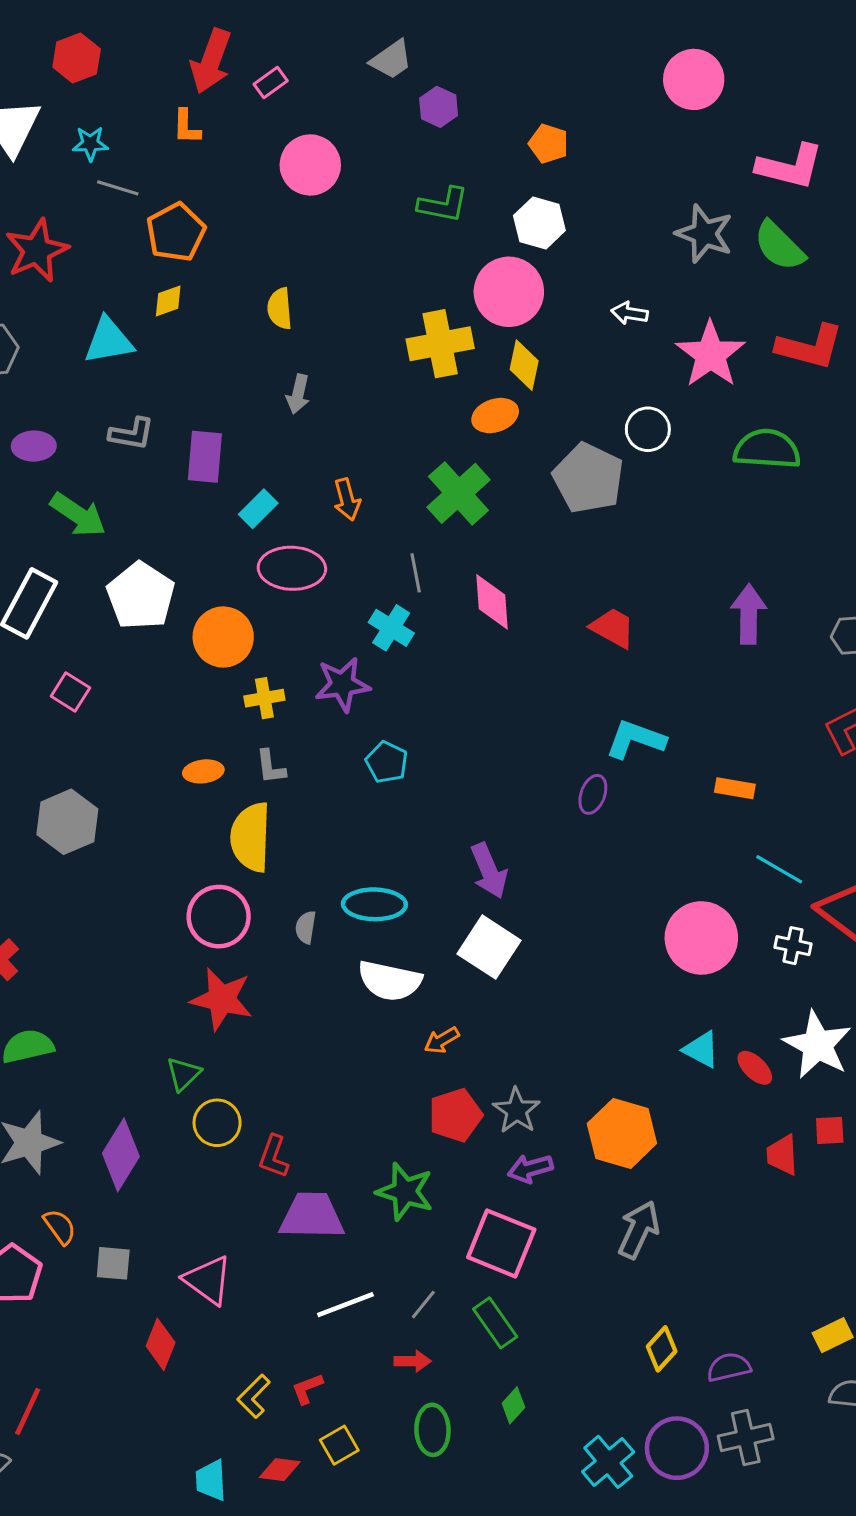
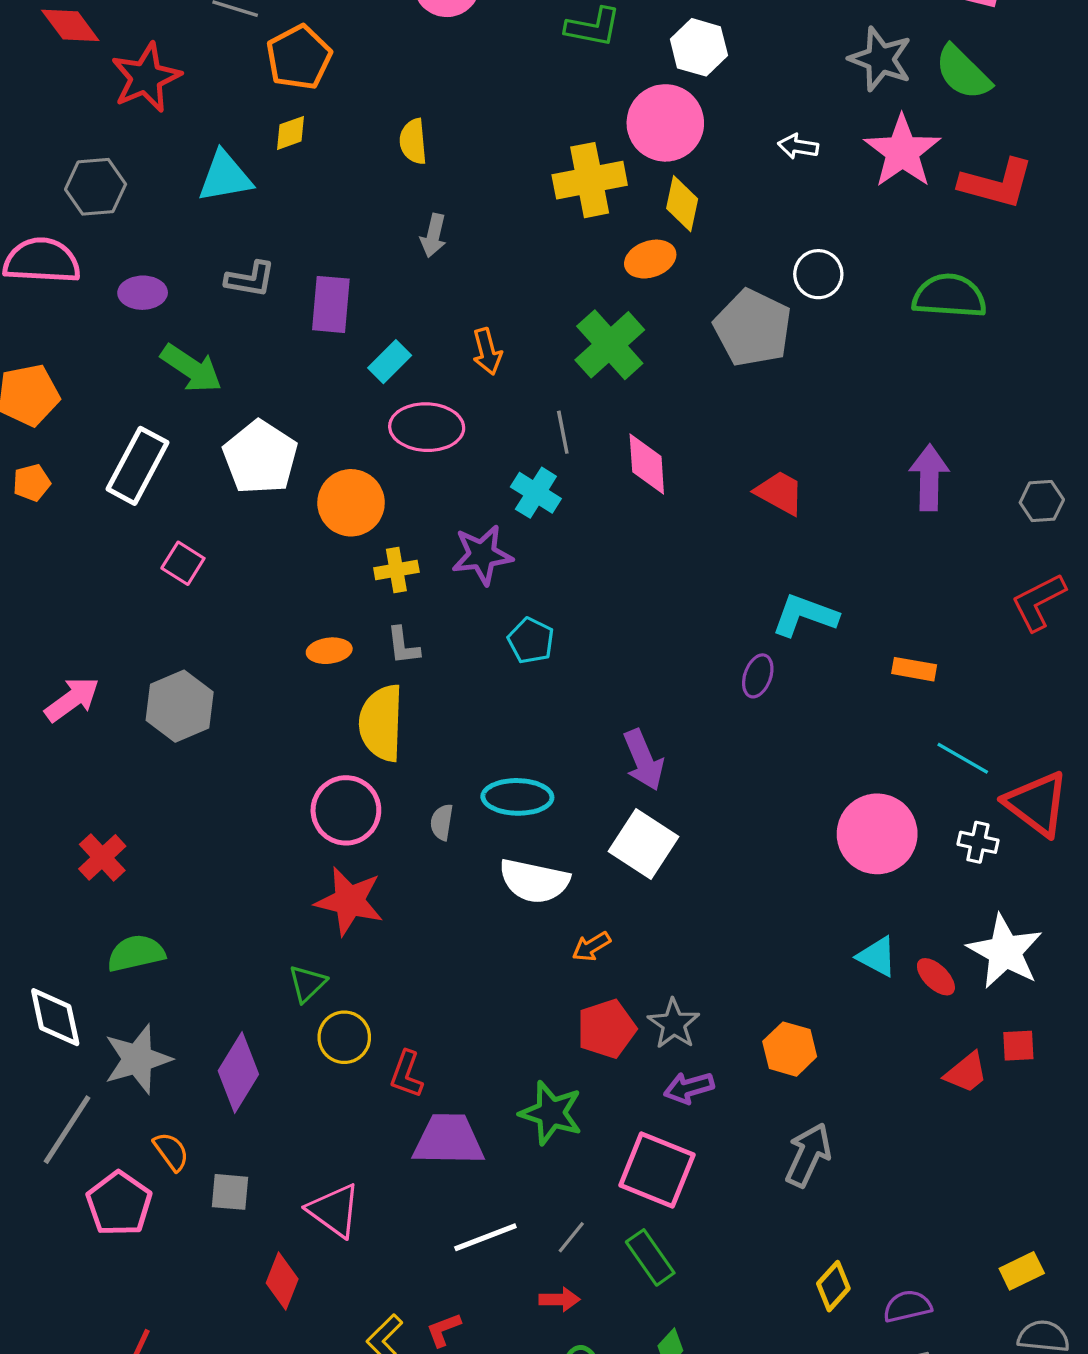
pink star: (710, 354) -> (902, 151), moved
orange hexagon: (622, 1133) -> (790, 1049), size x0.7
red trapezoid: (782, 1155) -> (966, 1073), turned -126

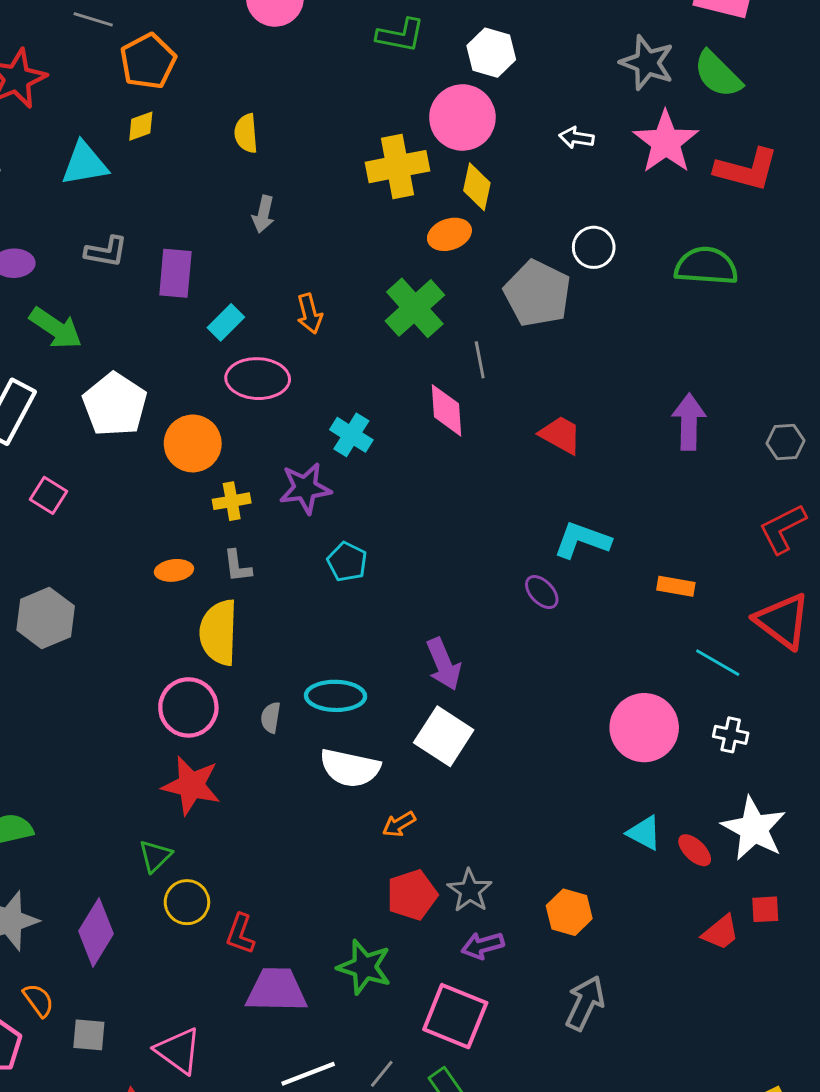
gray line: (563, 432) -> (480, 360), moved
purple ellipse: (758, 676) -> (542, 592), turned -63
red triangle: (1037, 804) -> (783, 621), moved

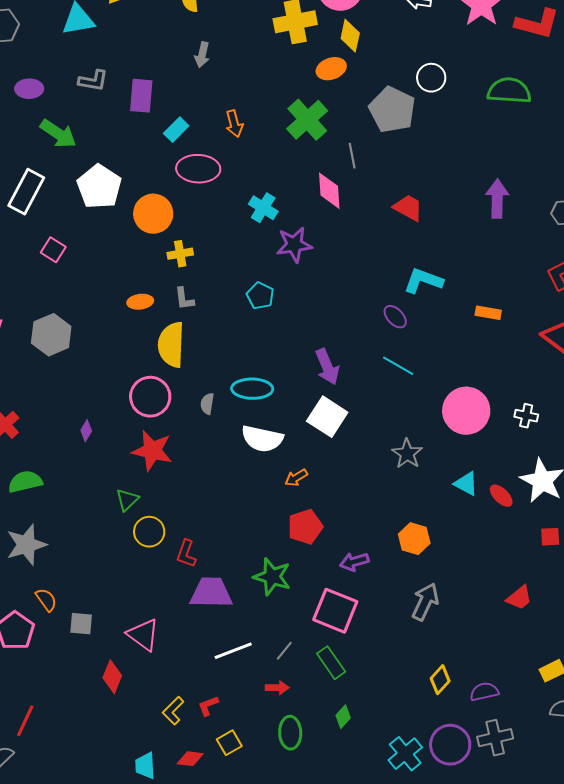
purple star: (305, 488) -> (294, 245), moved
cyan line: (718, 663) -> (398, 366), moved
gray star: (470, 891) -> (407, 454), moved
purple diamond: (96, 932) -> (86, 431), moved, size x0.5
red trapezoid: (721, 932) -> (519, 598), moved

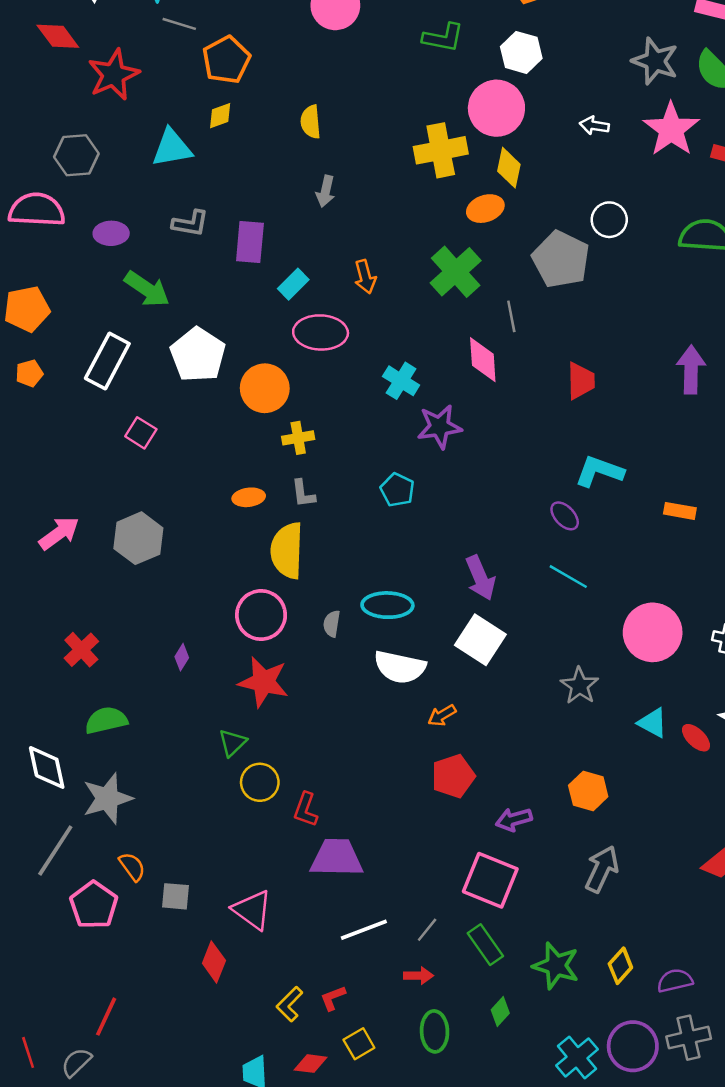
red trapezoid: (408, 208) -> (581, 381), turned 60
green star: (272, 577) -> (556, 966), moved

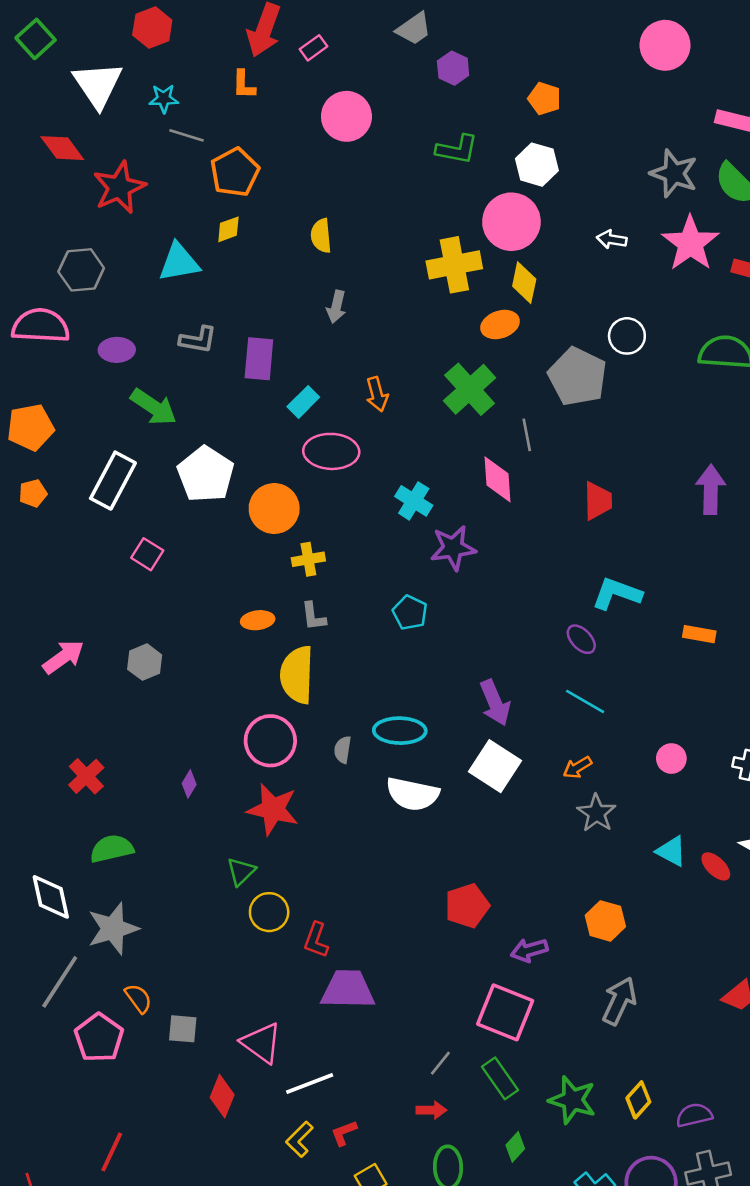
gray hexagon: (138, 538) -> (145, 662), size x0.7
pink circle: (653, 632) -> (671, 759), size x0.5
orange arrow: (442, 715) -> (577, 767), moved
white line: (364, 930) -> (310, 1083), moved

